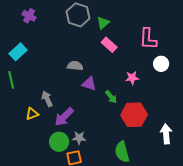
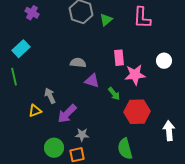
pink L-shape: (148, 39) -> (142, 18), moved
pink rectangle: (109, 45) -> (119, 58), moved, turned 42
pink star: (132, 78) -> (135, 75), size x1.5
green circle: (59, 142) -> (54, 148), moved

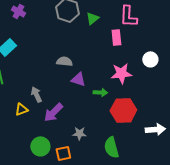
pink rectangle: (119, 58) -> (116, 37), moved
green arrow: (114, 94) -> (100, 92), turned -48
white arrow: (169, 131) -> (155, 129), turned 90
gray star: (82, 135) -> (79, 133), moved

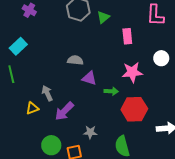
pink L-shape: (128, 16) -> (155, 15), moved

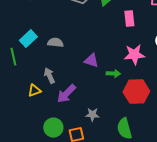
cyan rectangle: (18, 46) -> (28, 39), moved
gray semicircle: (75, 60) -> (55, 43), moved

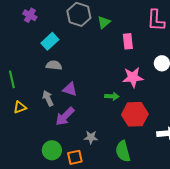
cyan rectangle: (28, 39) -> (50, 41), moved
purple triangle: (91, 61) -> (70, 89), moved
yellow triangle: (34, 91) -> (20, 107), moved

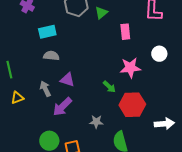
cyan rectangle: (50, 41) -> (47, 32), turned 30
green arrow: (112, 96) -> (109, 87), turned 40
gray star: (91, 137) -> (96, 122), moved

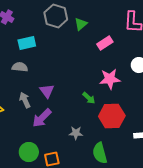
pink rectangle: (125, 32) -> (105, 43), turned 63
gray semicircle: (51, 56) -> (20, 67), moved
purple triangle: (67, 80) -> (47, 91), turned 35

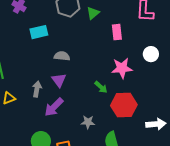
pink rectangle: (105, 43) -> (117, 32), turned -63
gray semicircle: (20, 67) -> (62, 56), moved
gray arrow: (25, 100) -> (37, 89), turned 35

